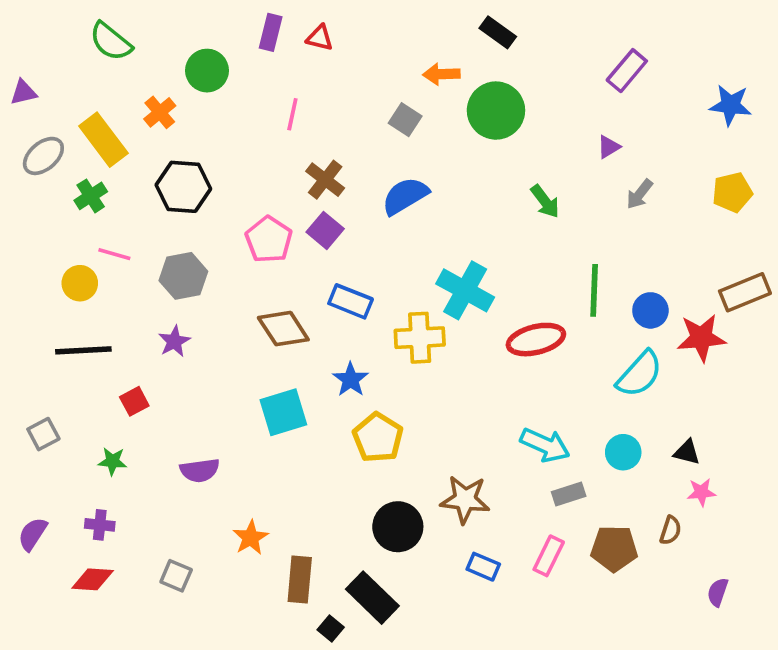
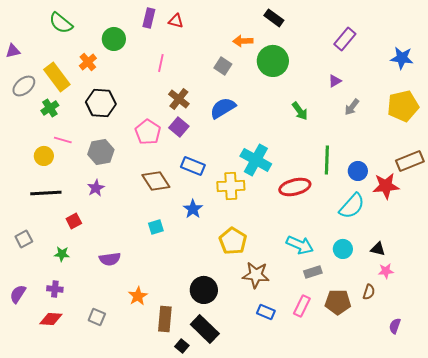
yellow pentagon: (732, 192) -> (403, 106), size x1.4
cyan square: (283, 412) -> (156, 227), size x0.6
yellow pentagon: (378, 438) -> (233, 241), moved
black circle: (398, 527) -> (204, 290), moved

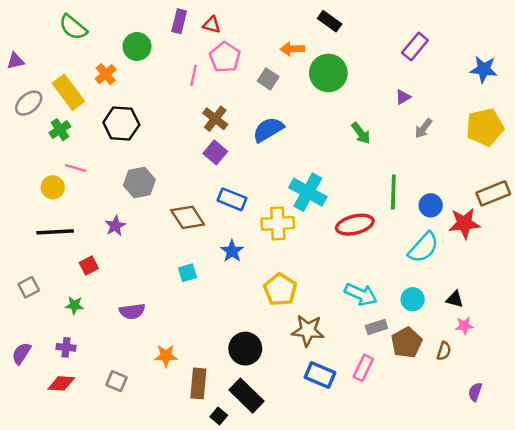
pink pentagon: (148, 132) -> (225, 57), moved
gray hexagon: (101, 152) -> (139, 182), moved
orange star: (138, 296) -> (166, 356), turned 30
brown pentagon: (338, 302) -> (407, 343), moved, turned -30
blue rectangle: (266, 312) -> (320, 375), size x1.4

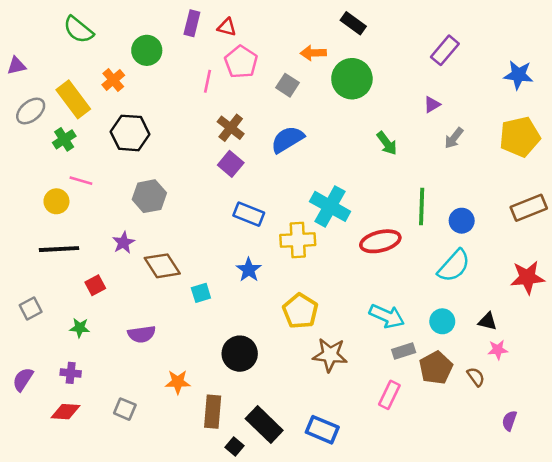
brown diamond: (188, 217) -> (162, 266), moved
red star: (464, 223) -> (527, 277), moved
black circle: (245, 349) -> (240, 354), moved
brown semicircle: (444, 351) -> (476, 377), turned -54
blue rectangle: (320, 375) -> (322, 430), moved

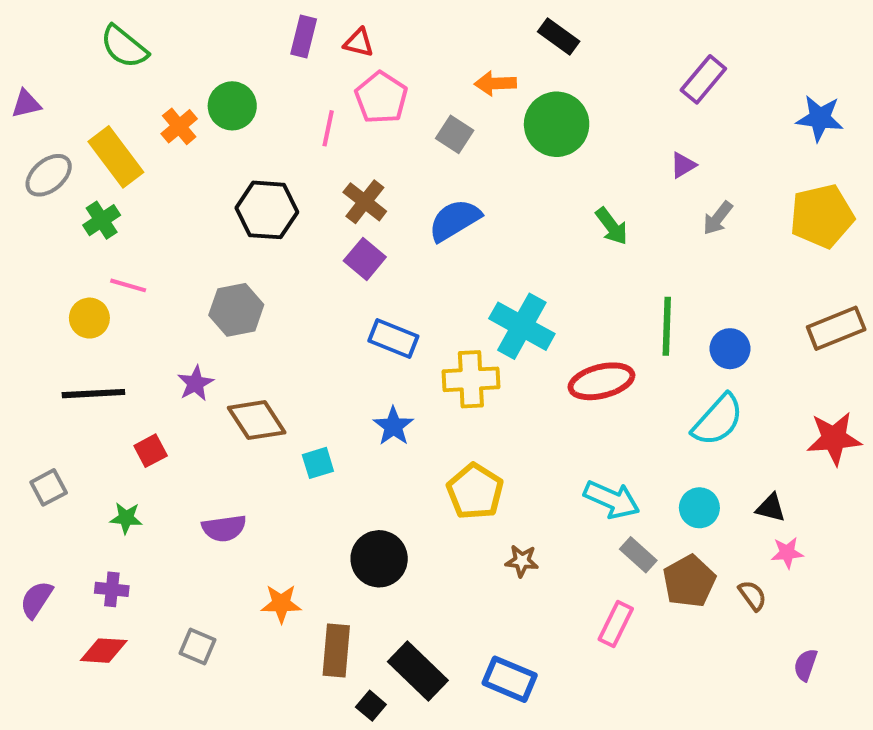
green circle: (147, 50) -> (232, 106), moved
black hexagon: (130, 133) -> (267, 210), moved
gray rectangle: (404, 351) -> (638, 555), turned 60
brown star: (330, 355) -> (522, 561), size x0.6

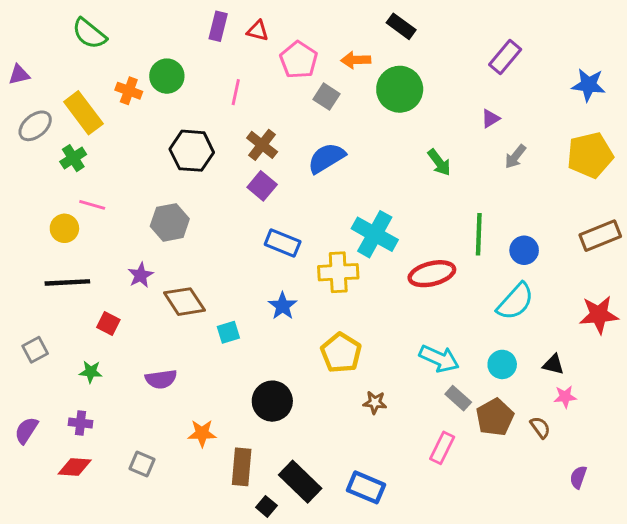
pink pentagon: (381, 98) -> (299, 60), moved
orange cross: (179, 126) -> (129, 91), turned -30
red square: (151, 451) -> (108, 323), turned -35

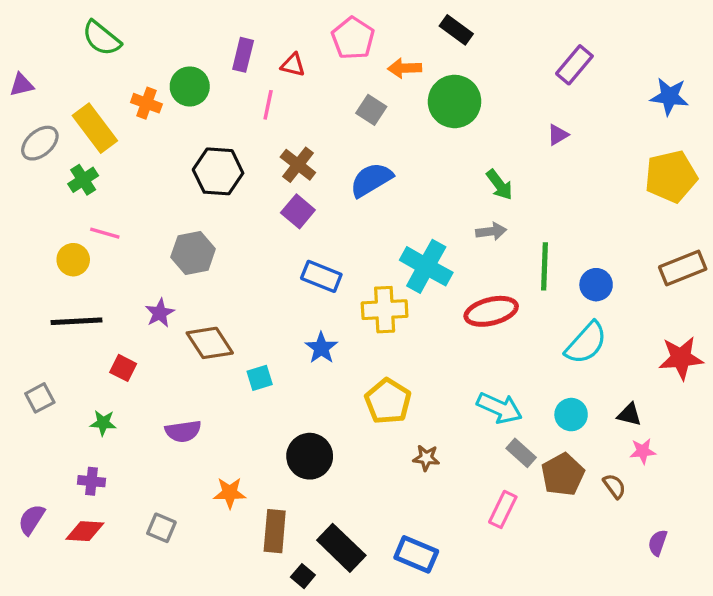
purple rectangle: (218, 26) -> (243, 55), moved
red triangle: (258, 31) -> (293, 65), moved
pink pentagon: (299, 60) -> (353, 38), moved
gray arrow: (515, 157) -> (491, 231), moved, turned -135
purple semicircle: (26, 430) -> (32, 519), moved

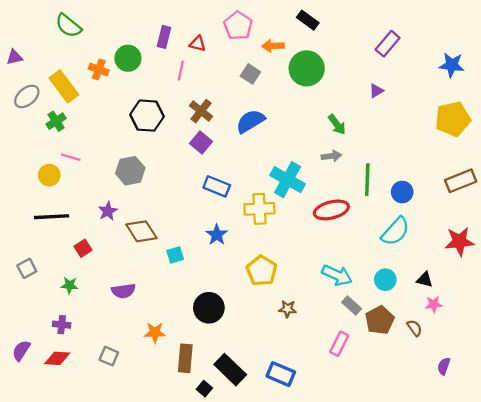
red square: (123, 368) -> (83, 248), turned 30

